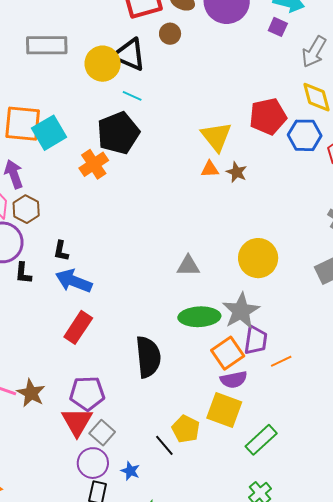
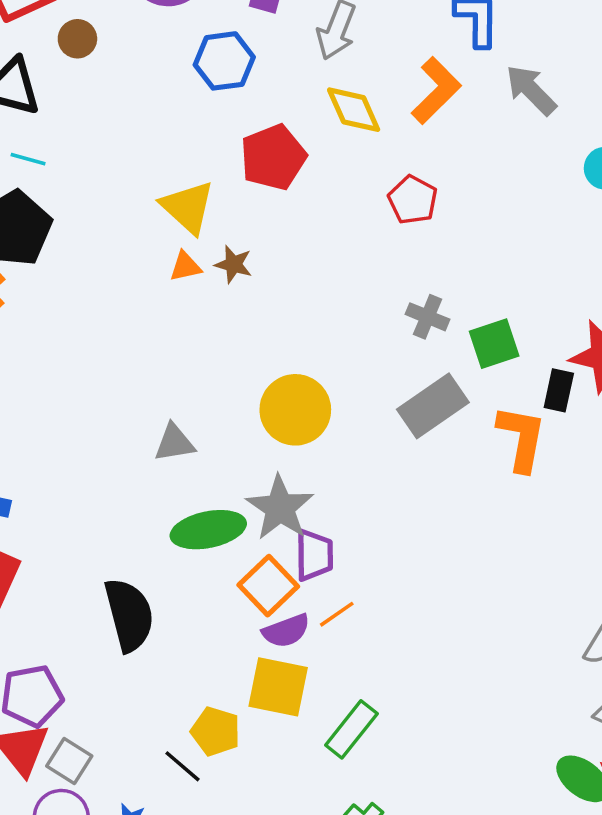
blue hexagon: (305, 135) -> (224, 61), moved
orange line: (281, 361) -> (337, 614), moved

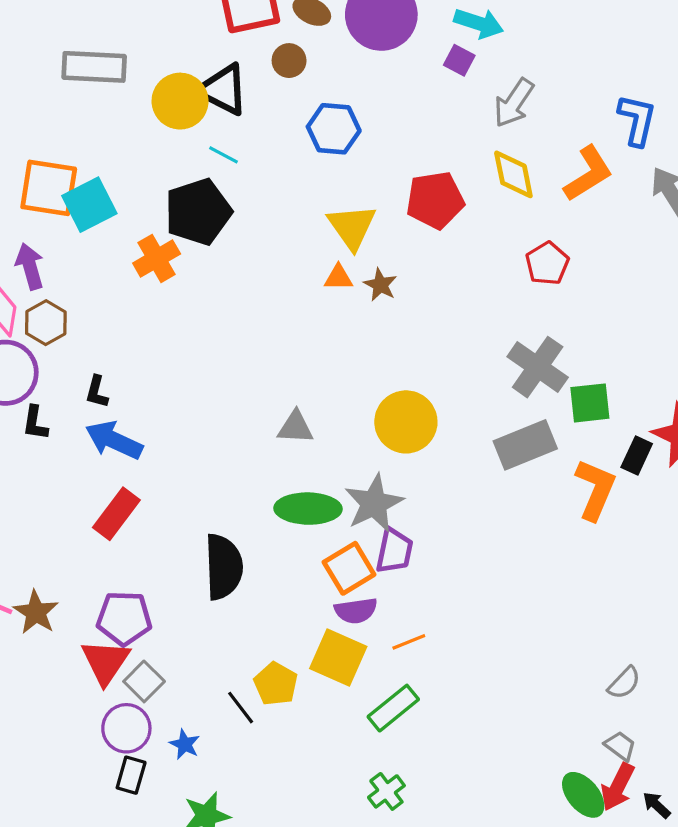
blue hexagon: (224, 61) -> (334, 129), moved
gray cross: (428, 317) -> (538, 367), size x1.6
orange line: (337, 614) -> (409, 642), moved

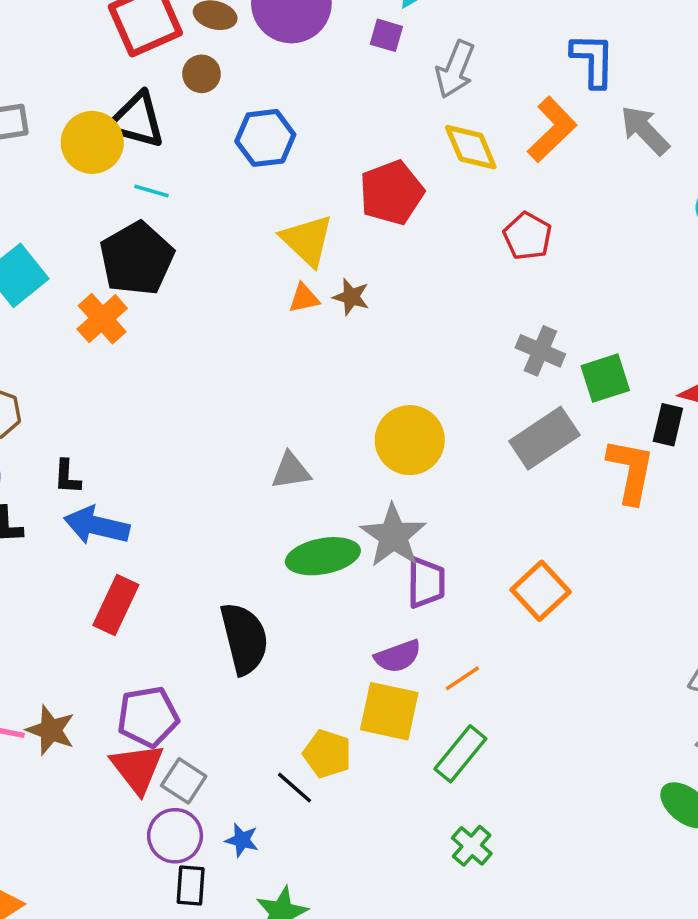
gray cross: (538, 367) -> (540, 351), size x0.7
orange square: (349, 568) -> (541, 591), moved

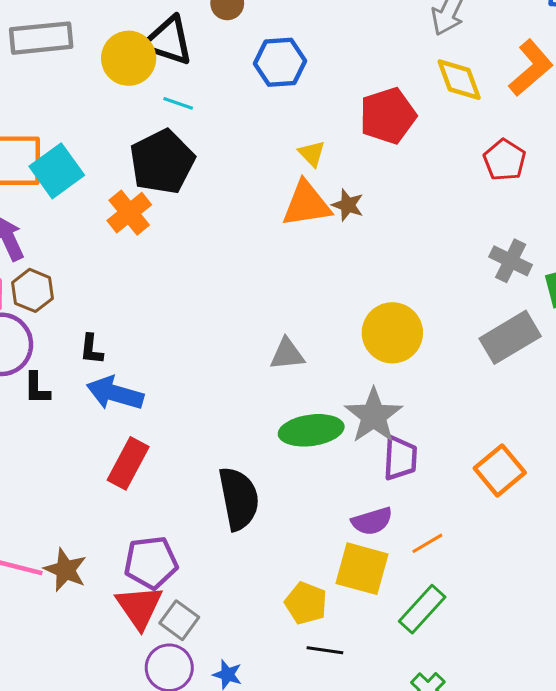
yellow triangle: (307, 240) -> (312, 154), size x0.6
orange triangle: (304, 298) -> (306, 204), size x1.8
black line: (294, 788) -> (325, 650), moved, turned -36

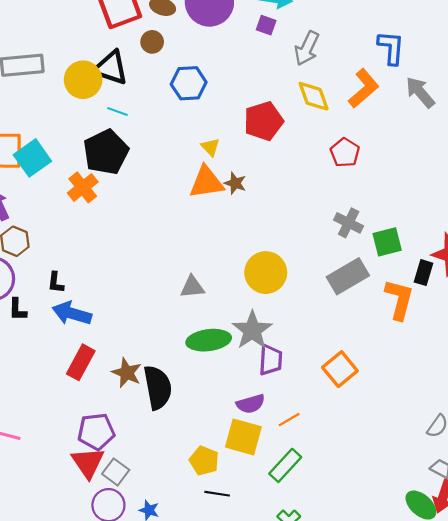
brown star: (65, 570) -> (127, 373), moved

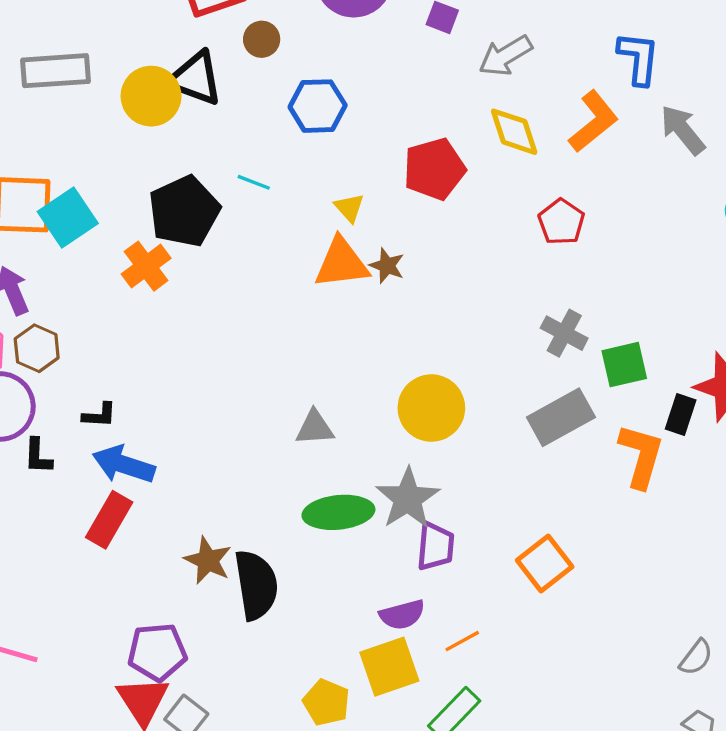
gray arrow: (307, 48) -> (506, 56), turned 32
cyan line: (117, 111) -> (254, 182), moved
black L-shape: (56, 283) -> (99, 415), turned -95
red rectangle: (81, 362) -> (109, 520), moved
yellow square: (243, 437) -> (389, 667), turned -36

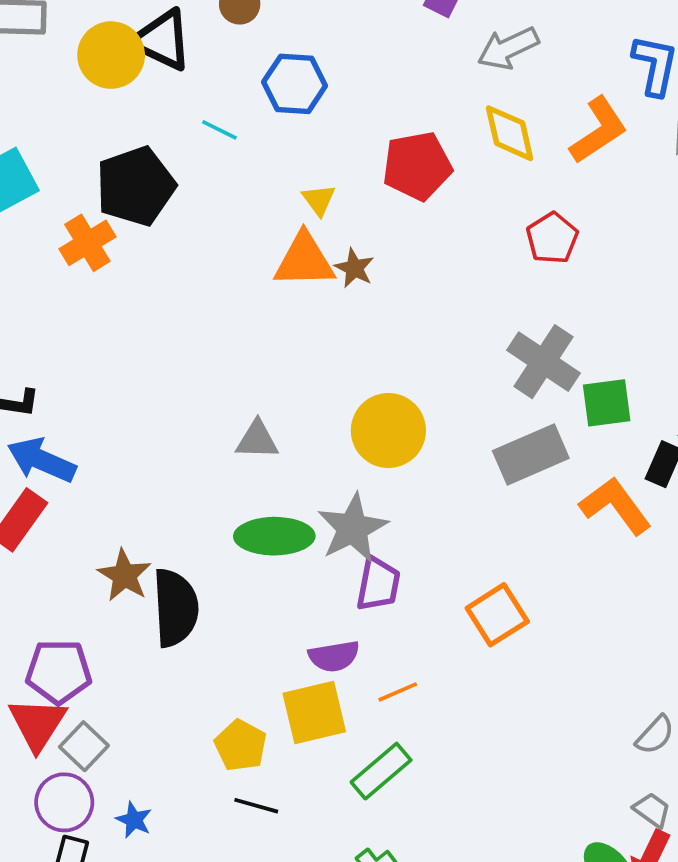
cyan line: (254, 182) -> (219, 130), moved
gray cross: (564, 333) -> (543, 362), size x1.4
orange L-shape: (641, 456) -> (615, 506), turned -58

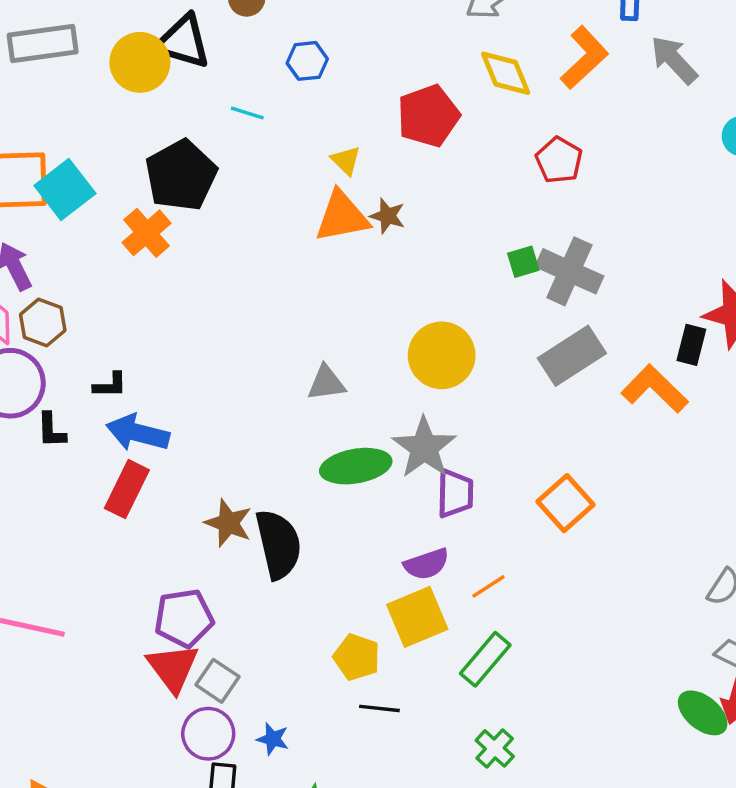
blue hexagon: (295, 84) -> (307, 61), size x0.7
green square: (607, 403) -> (523, 262), moved, size x0.7

